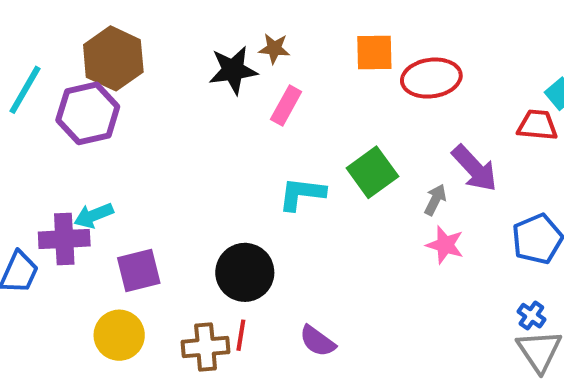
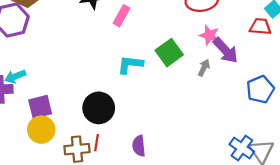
pink star: (445, 245) -> (209, 35), moved
blue cross: (531, 316) -> (242, 148), moved, size x1.6
yellow circle: (119, 335) -> (41, 130), moved
purple semicircle: (317, 341) -> (139, 146), turned 48

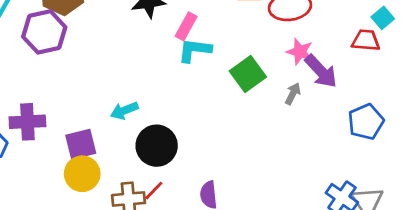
cyan L-shape: (130, 65) -> (195, 50), moved
cyan arrow: (15, 76) -> (124, 111), moved
red line: (97, 143) -> (154, 191), turned 35

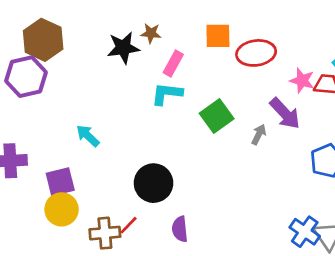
pink rectangle: (186, 26) -> (173, 63), moved
pink star: (300, 52) -> (302, 81), moved
cyan arrow: (124, 111) -> (88, 136), moved, turned 65
black circle: (157, 146) -> (154, 183), moved

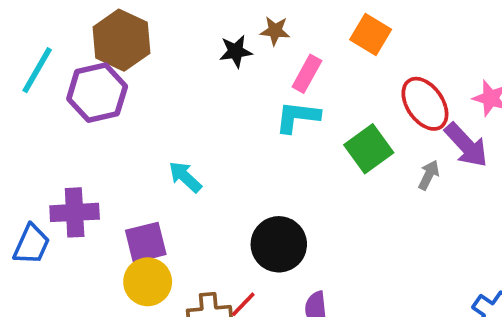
orange square: (218, 36) -> (371, 34), turned 32
black star: (123, 48) -> (236, 51), size x0.7
red ellipse: (256, 53) -> (425, 104), moved, turned 63

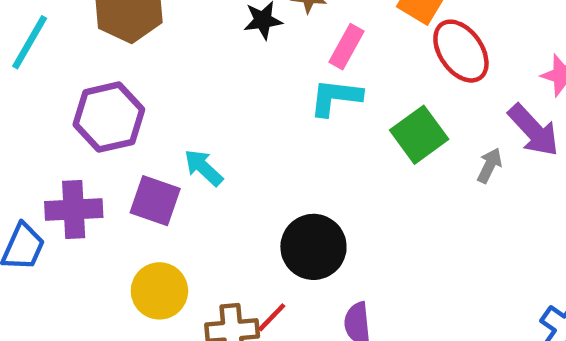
purple hexagon: (97, 93) -> (109, 117), moved
red ellipse: (425, 104) -> (461, 51), moved
purple square: (146, 242) -> (155, 201), moved, turned 33

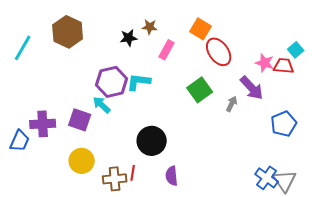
cyan L-shape: (336, 97) -> (139, 82), moved
purple hexagon: (109, 117) -> (112, 82), moved
red line: (272, 317) -> (133, 173), turned -35

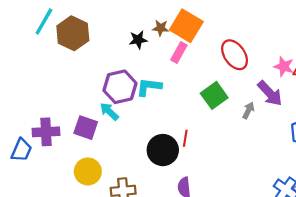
orange square: (201, 29) -> (186, 26), moved, size x1.4
cyan line: (23, 48) -> (44, 22), moved
red line: (133, 173) -> (185, 138), moved

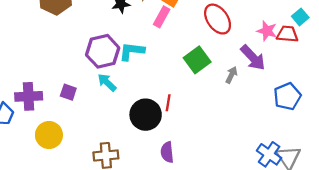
cyan arrow: (109, 111) -> (107, 82), moved
purple square: (86, 128) -> (68, 92), size x0.7
yellow circle: (88, 171) -> (49, 135), moved

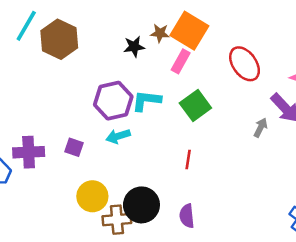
green square: (197, 60) -> (195, 106), moved
cyan arrow: (107, 82) -> (118, 136), turned -60
black circle: (146, 115) -> (141, 205), moved
yellow circle: (49, 135) -> (92, 196), moved

